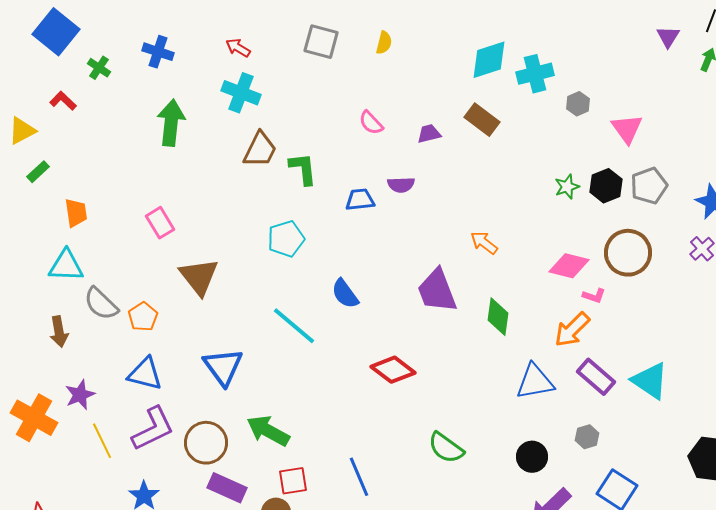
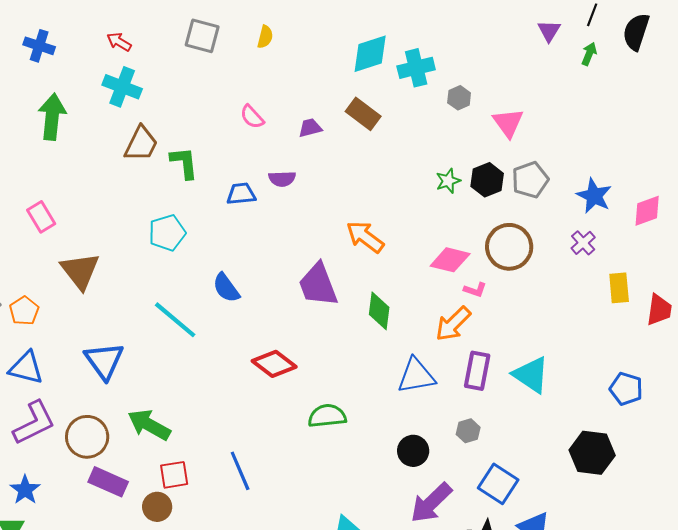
orange arrow: (484, 243) -> (365, 237), size x1.4
purple rectangle: (596, 377) -> (477, 371), turned 60
green semicircle: (446, 448) -> (327, 416), moved, turned 138

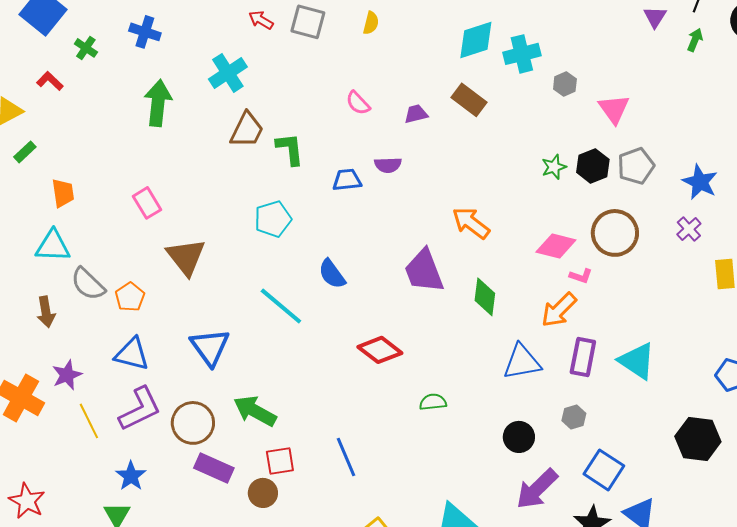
red arrow: (119, 42) -> (261, 20), moved
cyan cross: (122, 87) -> (228, 73), turned 36
green semicircle: (327, 416) -> (433, 402), size x0.7

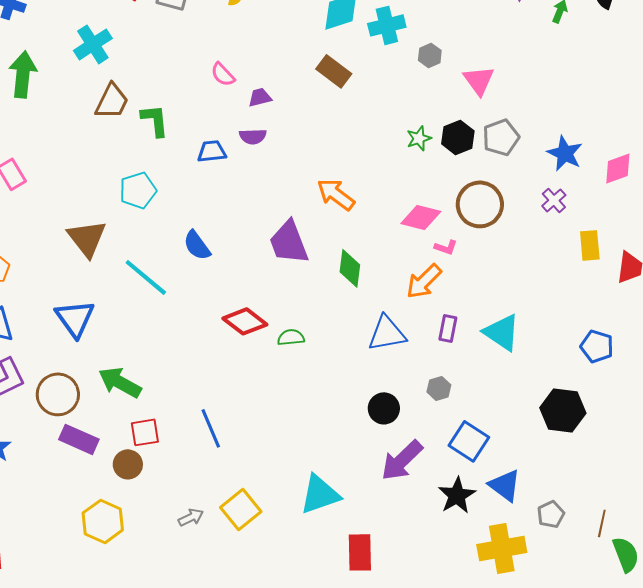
purple trapezoid: (416, 114) -> (260, 97), moved
brown triangle: (186, 257) -> (87, 238), moved
purple rectangle: (583, 357) -> (448, 328), size x0.7
green semicircle: (433, 402) -> (291, 337), moved

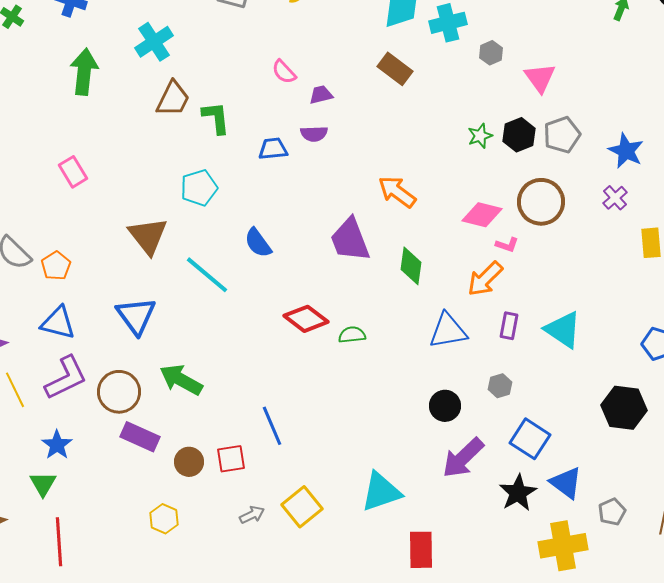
red square: (145, 432) -> (231, 459), moved
yellow hexagon: (103, 521) -> (164, 519), size x0.7

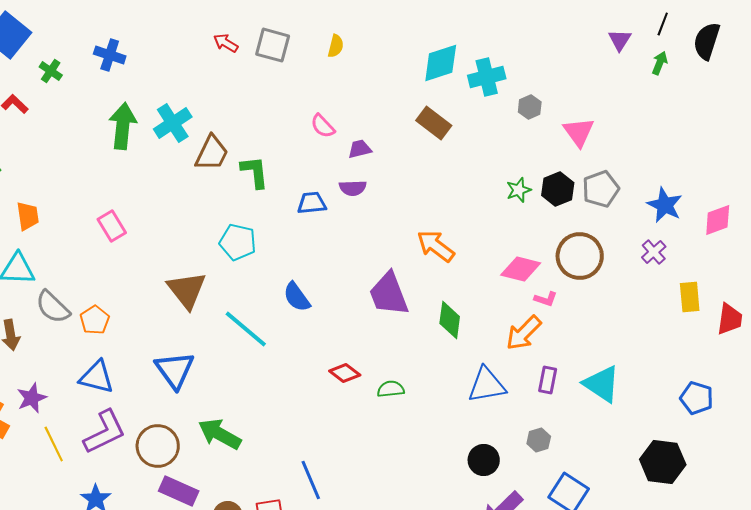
cyan cross: (154, 42) -> (173, 123), moved
cyan pentagon: (199, 188) -> (238, 242), turned 30
red diamond: (306, 319) -> (345, 373), size x0.7

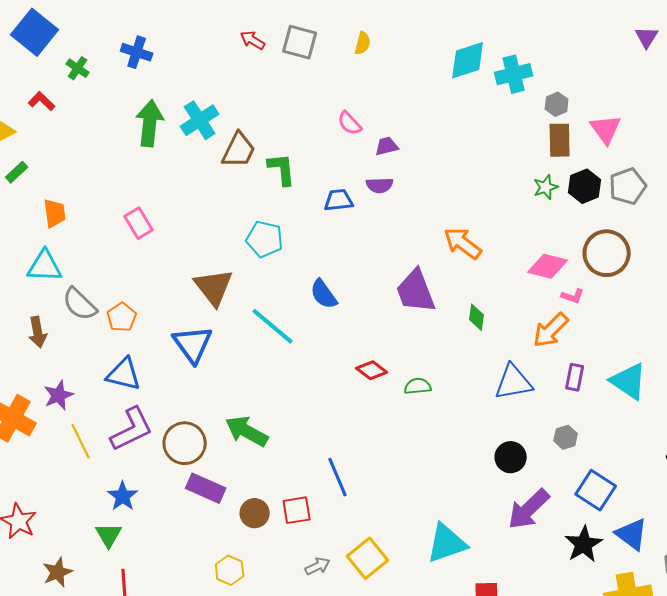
brown rectangle: (434, 123) -> (560, 140), moved, turned 52
green diamond: (450, 320) -> (477, 317), size x0.7
blue triangle: (175, 370) -> (193, 344), moved

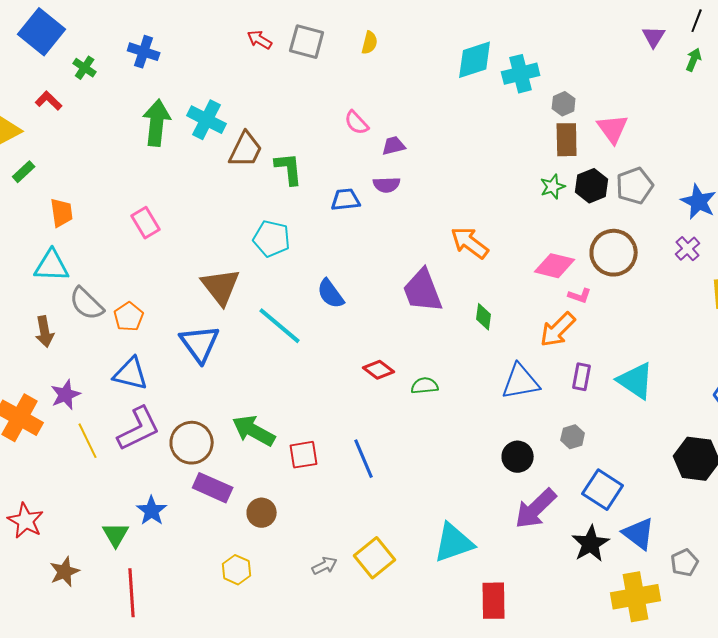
cyan cross: (200, 120) -> (207, 120), turned -30
blue line: (338, 477) -> (364, 459), moved
blue star: (123, 496) -> (152, 511), moved
red square: (297, 510) -> (304, 455), moved

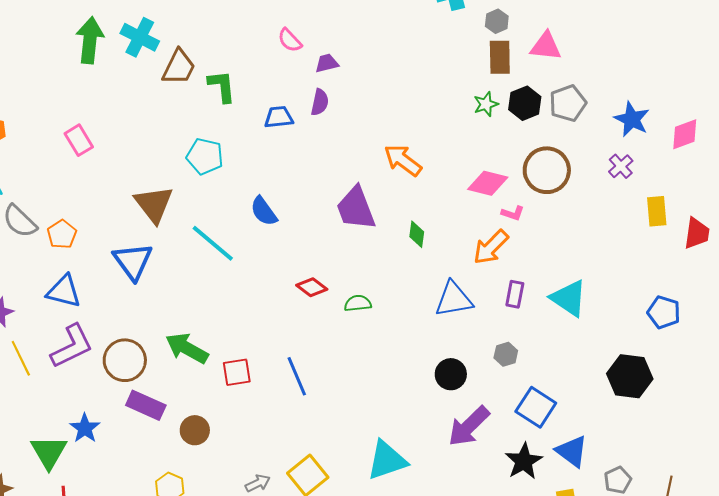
pink triangle: (613, 129) -> (546, 46), turned -48
purple semicircle: (387, 185) -> (320, 102), turned -76
green triangle: (116, 535) -> (49, 452), size x1.4

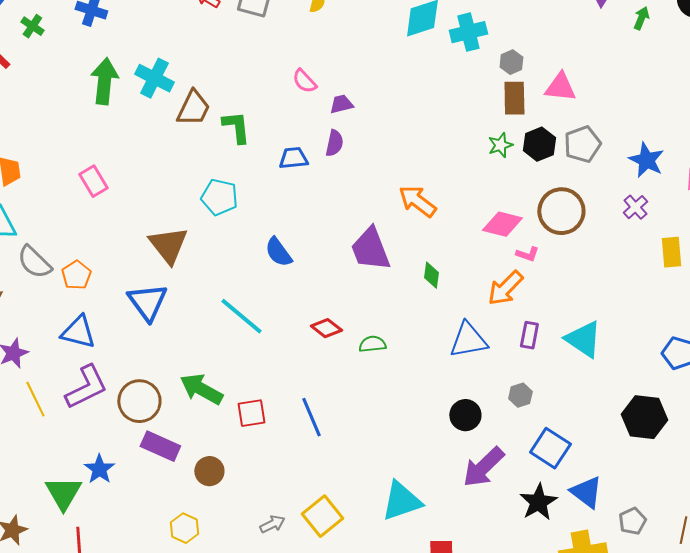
cyan line: (213, 243) -> (241, 316), moved

